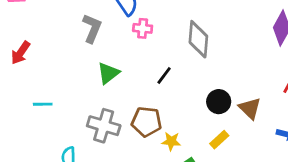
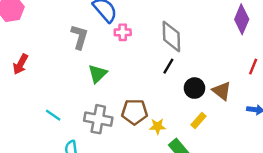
black line: (164, 76) -> (168, 66), moved
cyan line: (43, 104) -> (53, 115), moved, turned 42

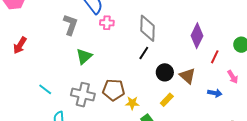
purple diamond: (242, 19) -> (197, 36), moved

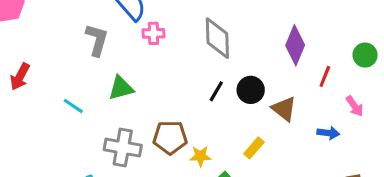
black line: (144, 53) -> (216, 91), moved
green triangle: (84, 56) -> (121, 88), turned 30
black circle: (165, 72) -> (251, 90), moved
cyan line: (45, 89) -> (73, 106), moved

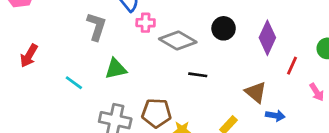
gray diamond: (217, 38) -> (178, 41), moved, turned -60
black circle: (251, 90) -> (224, 28), moved
black line: (216, 91) -> (198, 75), turned 66
blue arrow: (328, 133) -> (275, 116), moved

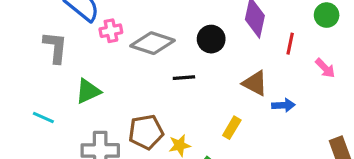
black circle: (224, 28) -> (211, 39), moved

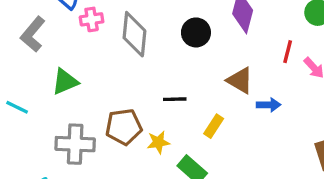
gray diamond: (152, 43) -> (134, 34), turned 75
red line: (290, 44) -> (288, 52), moved
gray L-shape: (55, 47) -> (33, 34), turned -148
black line: (184, 78) -> (175, 99), moved

